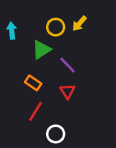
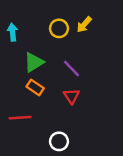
green triangle: (41, 50) -> (34, 62), moved
red line: (35, 111) -> (20, 118), moved, turned 54

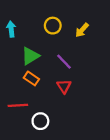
yellow arrow: (84, 25) -> (82, 30), moved
white circle: (59, 141) -> (40, 121), moved

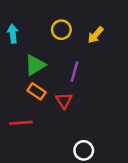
purple line: (64, 62) -> (74, 72), turned 60
red triangle: (64, 86) -> (64, 101), moved
white circle: (40, 121) -> (84, 150), moved

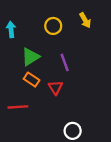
yellow arrow: (95, 35) -> (85, 20), moved, turned -70
purple line: (74, 72) -> (65, 62), turned -36

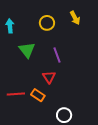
green triangle: (30, 57) -> (27, 50), turned -36
orange rectangle: (32, 80) -> (38, 95), moved

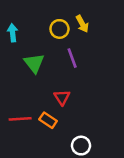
yellow arrow: (75, 18) -> (82, 24), moved
purple line: (57, 55) -> (72, 58), moved

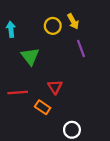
purple line: (72, 58) -> (81, 48), moved
red line: (20, 119) -> (18, 93), moved

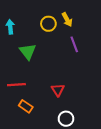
red triangle: (55, 87) -> (58, 90), moved
orange rectangle: (43, 107) -> (26, 106), moved

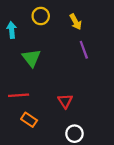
yellow circle: (48, 24) -> (41, 16), moved

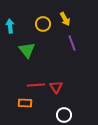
yellow circle: (41, 16) -> (43, 24), moved
red line: (19, 95) -> (36, 85), moved
orange rectangle: (29, 120) -> (25, 103), turned -32

